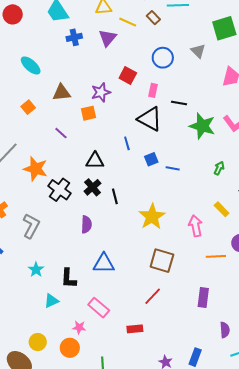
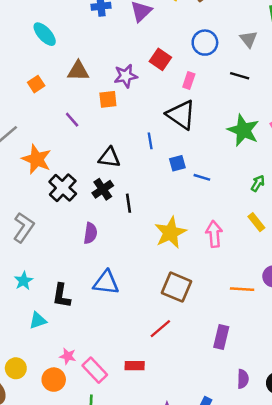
black line: (179, 103) -> (240, 76), moved
yellow rectangle: (222, 209) -> (256, 222), moved
pink arrow: (196, 226) -> (214, 234), moved
pink rectangle: (99, 308) -> (95, 370), moved

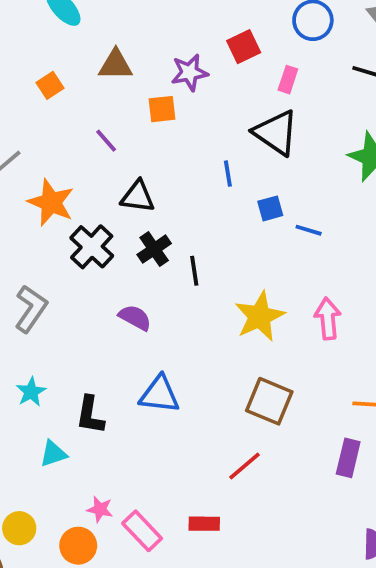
red square: (160, 59) -> (244, 47), turned 30
black triangle: (109, 158) -> (138, 197), moved
purple semicircle: (90, 233) -> (135, 318), turned -70
purple rectangle: (221, 337) -> (348, 458), moved

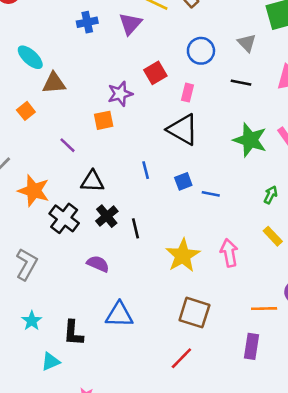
brown triangle: (116, 65) -> (54, 83), moved
blue line: (228, 174) -> (146, 170), moved

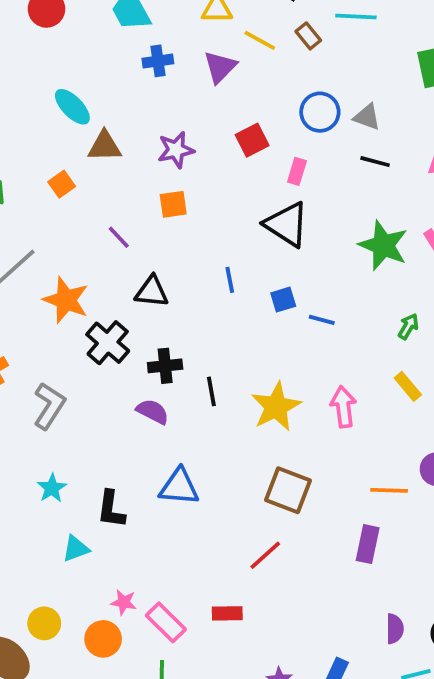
gray triangle: (247, 43) -> (367, 117), moved, turned -30
purple star: (120, 94) -> (176, 150), moved
black cross: (107, 216) -> (165, 366), moved, turned 30
black line: (135, 228) -> (211, 391), moved

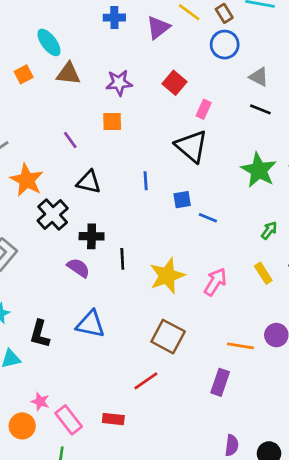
blue circle: (320, 112) -> (225, 45), moved
red square: (252, 140) -> (175, 83), turned -30
orange square: (62, 184) -> (24, 74), moved
pink arrow: (343, 407) -> (215, 282), turned 32

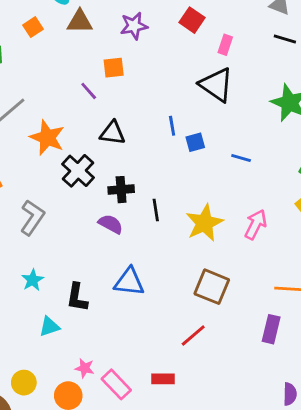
orange square: (112, 121) -> (114, 68), moved
blue square: (182, 200) -> (195, 142), moved

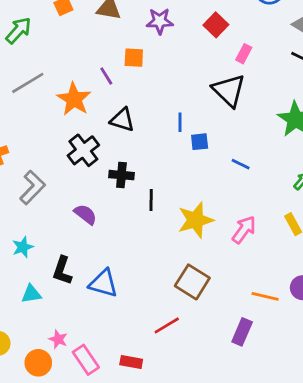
orange star: (47, 138) -> (74, 99), moved
purple semicircle: (111, 224) -> (85, 214), moved
blue triangle: (129, 282) -> (103, 283), moved

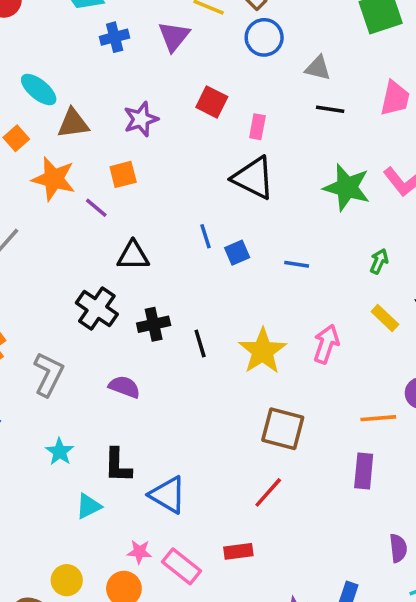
orange star: (74, 99) -> (54, 179), moved
blue triangle: (103, 283) -> (168, 495), moved, turned 32

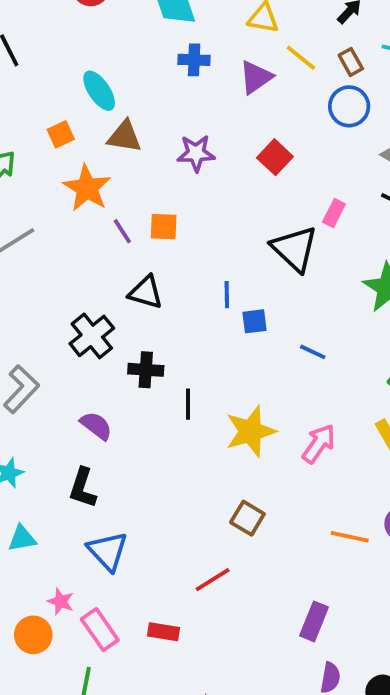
pink rectangle: (257, 127) -> (334, 213), moved
orange square: (123, 174) -> (164, 227), moved
brown square: (283, 429) -> (247, 518), size x0.7
black L-shape: (118, 465) -> (83, 488), moved
purple rectangle: (364, 471) -> (314, 621), moved

